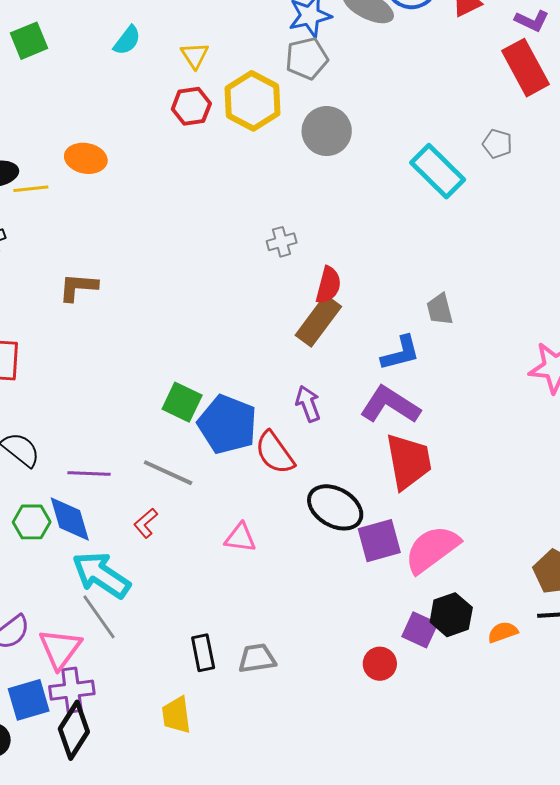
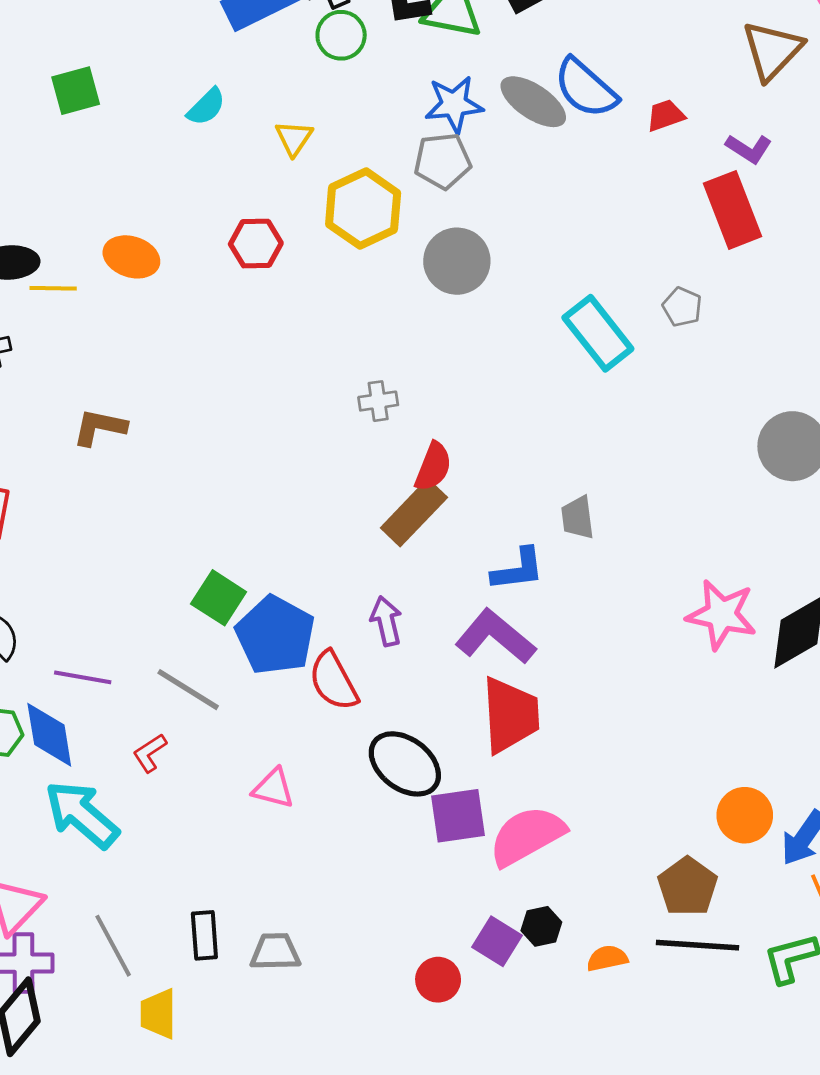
red hexagon: (191, 106) -> (256, 244), moved
black hexagon: (451, 615) -> (541, 926), size x0.7
gray line: (99, 617) -> (113, 946), moved

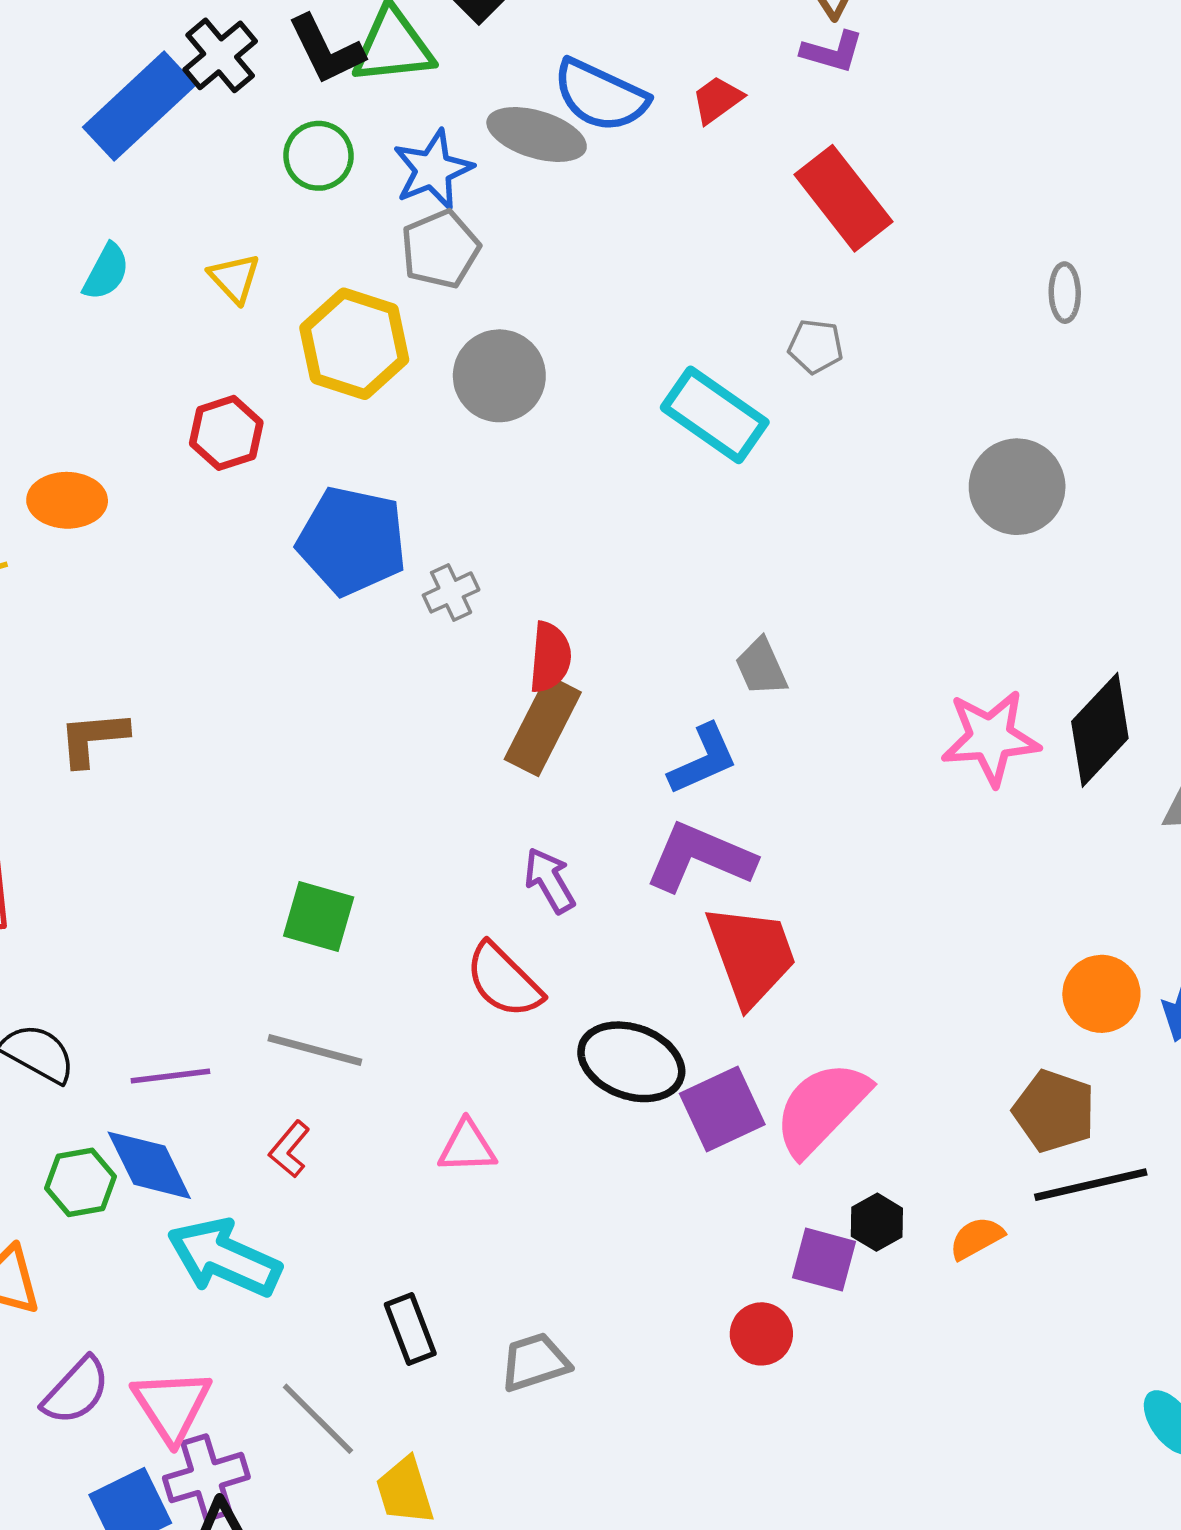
green circle: (341, 35) -> (318, 156), moved
purple L-shape: (749, 149) -> (832, 52), moved
blue pentagon: (275, 635) -> (352, 541), moved
black rectangle: (204, 935) -> (410, 1329), moved

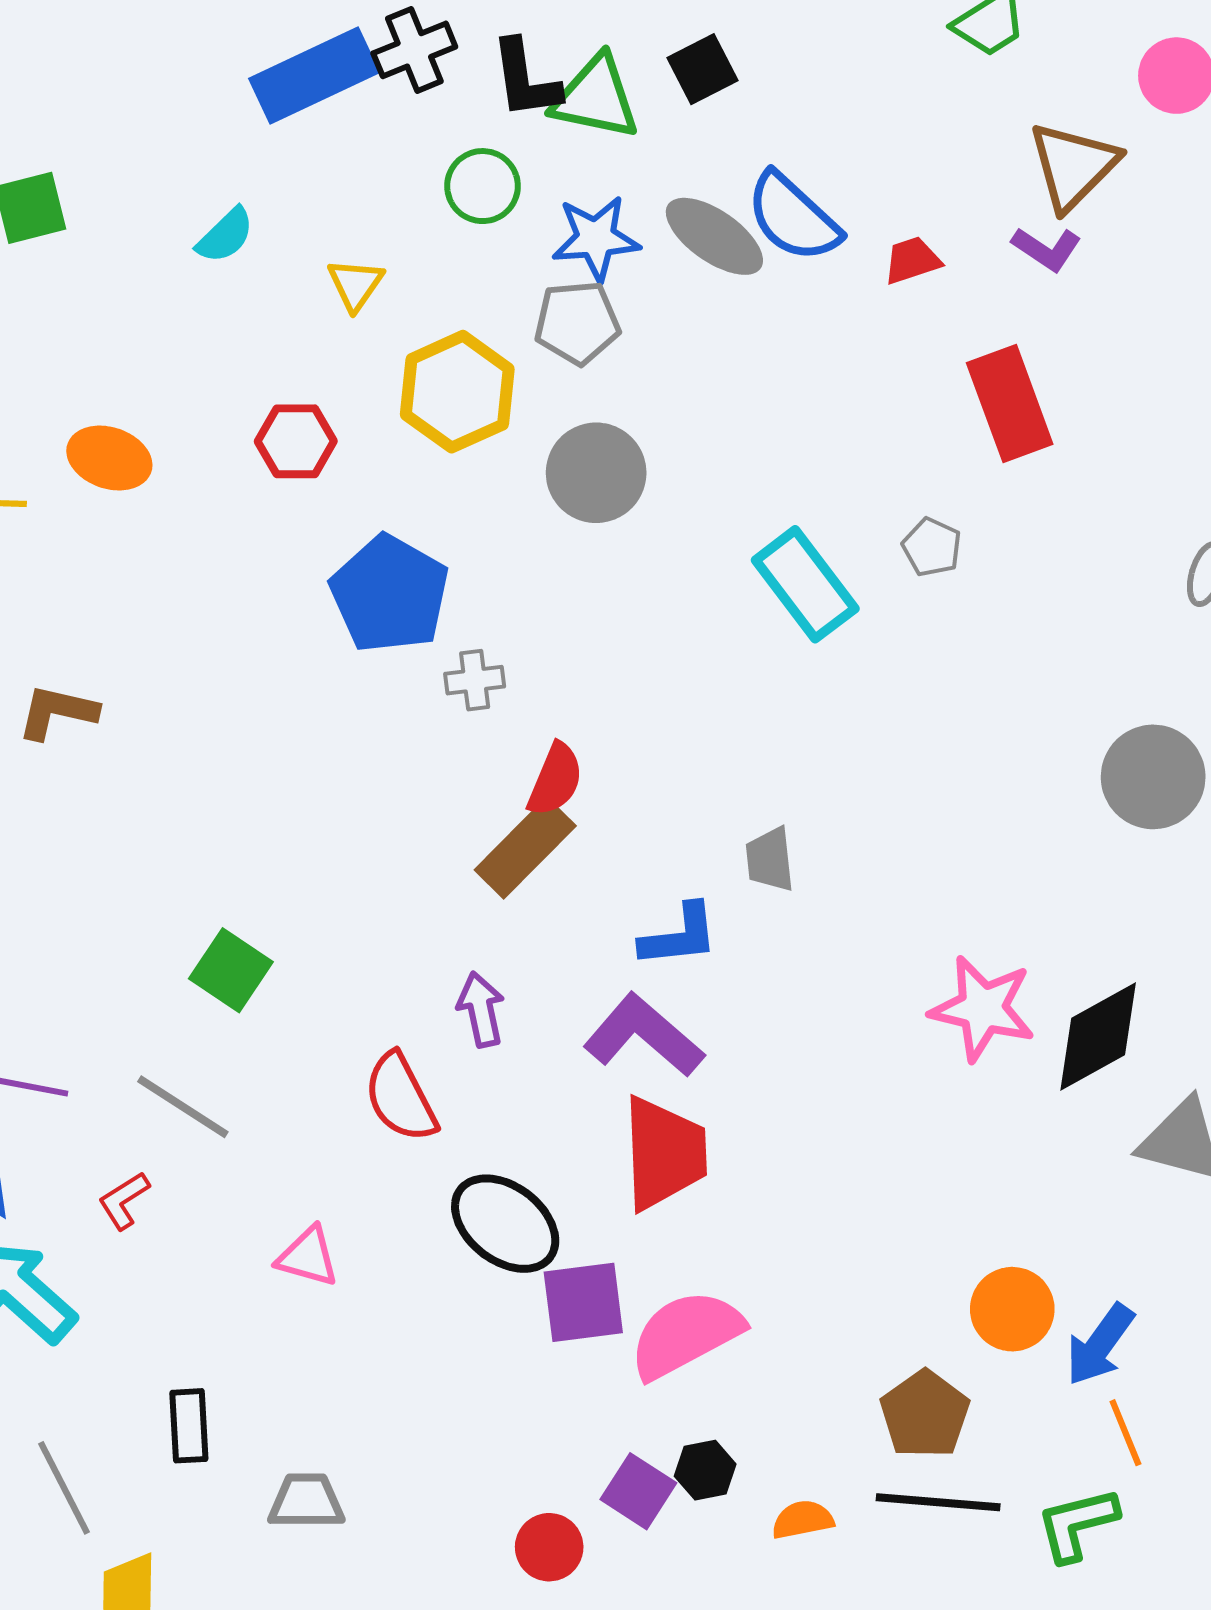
gray circle: (1017, 487) -> (1153, 777), moved

